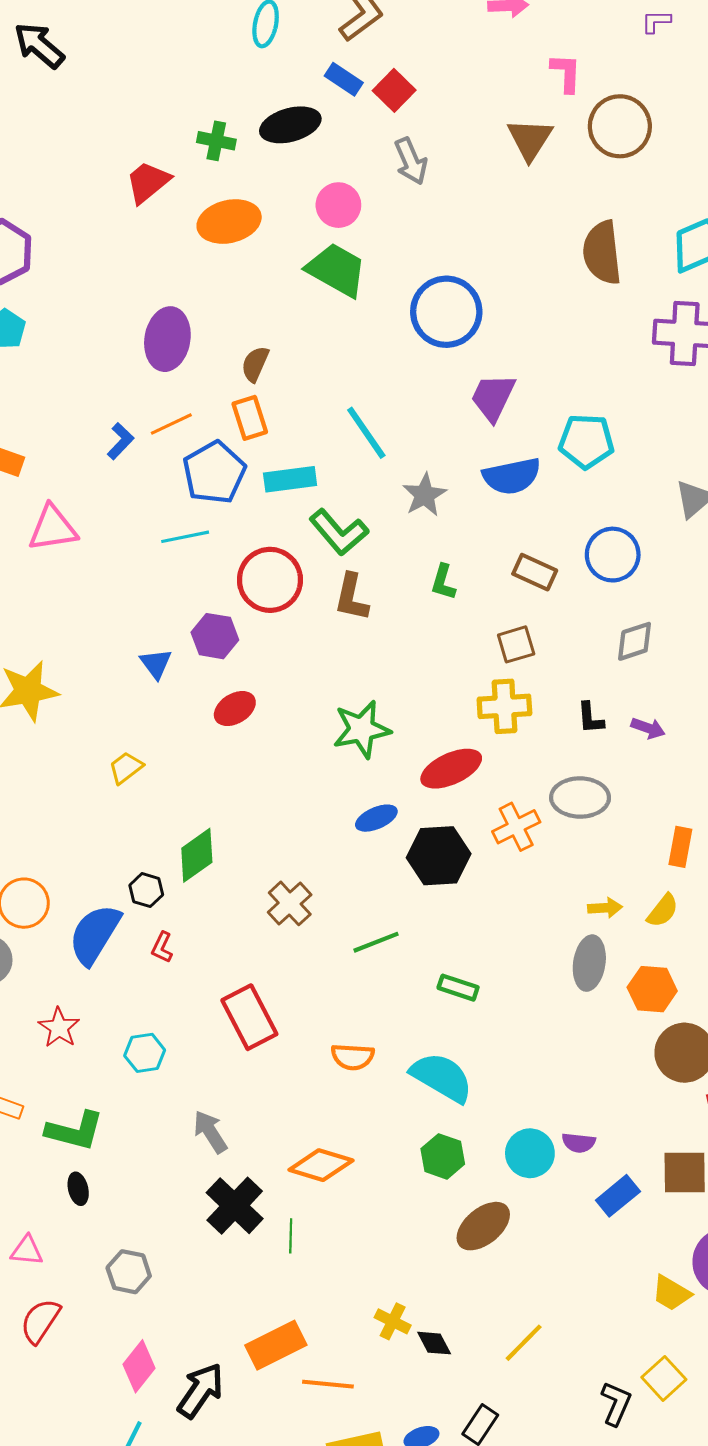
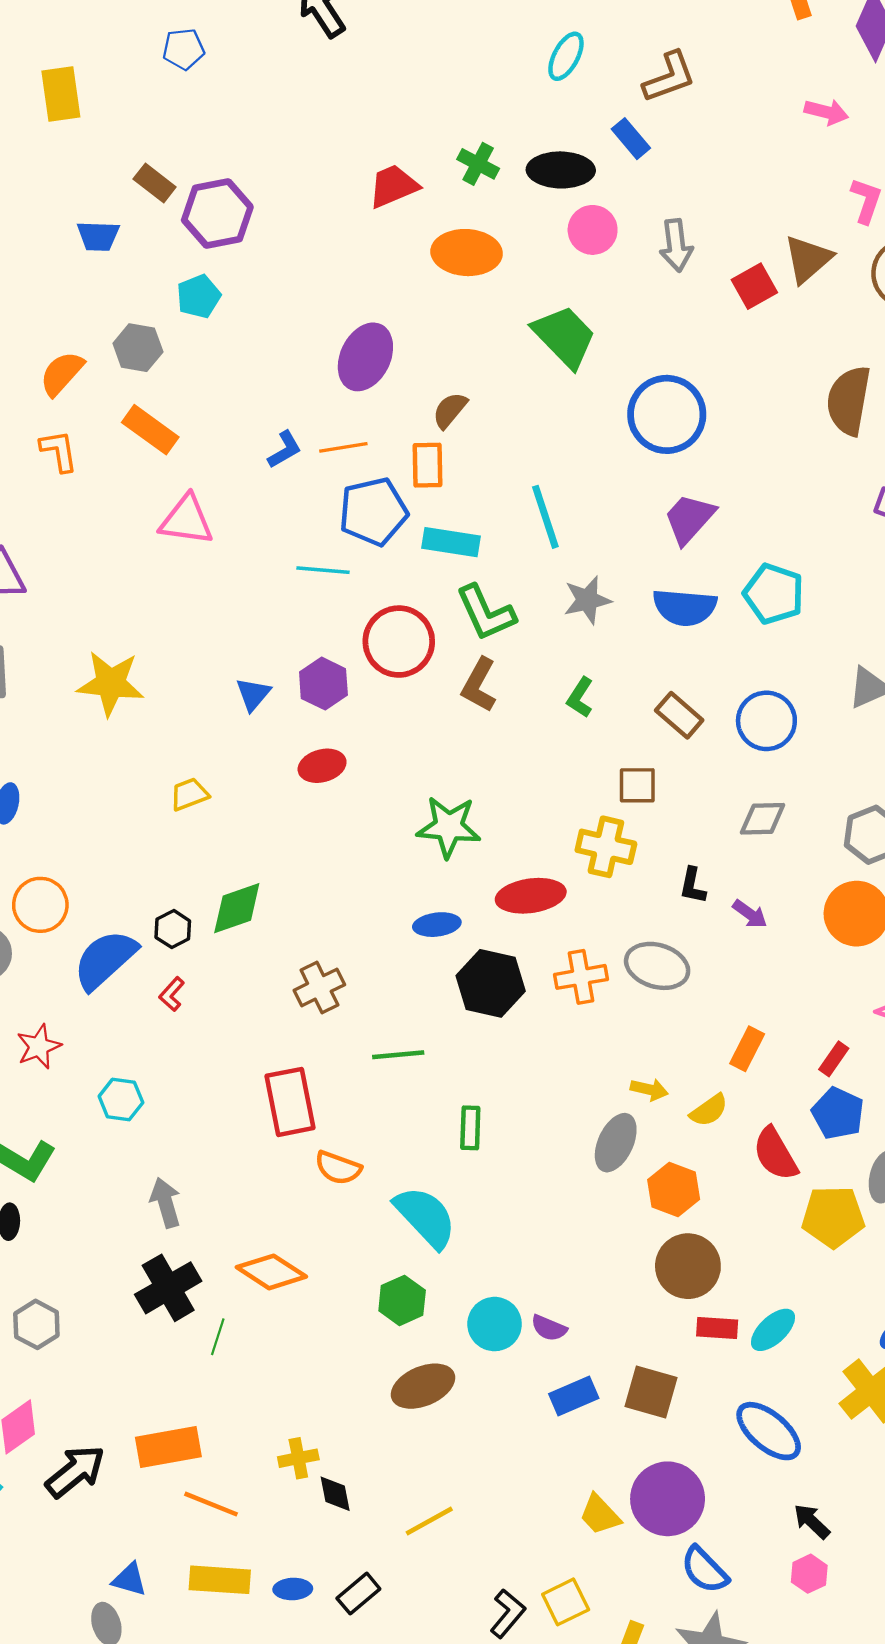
red square: (394, 90) -> (754, 286), moved
pink circle: (338, 205) -> (593, 230), moved
green rectangle: (458, 988) -> (470, 1128), turned 57
red rectangle: (249, 1017) -> (290, 1102), moved
yellow cross: (393, 1321) -> (298, 1458), turned 36

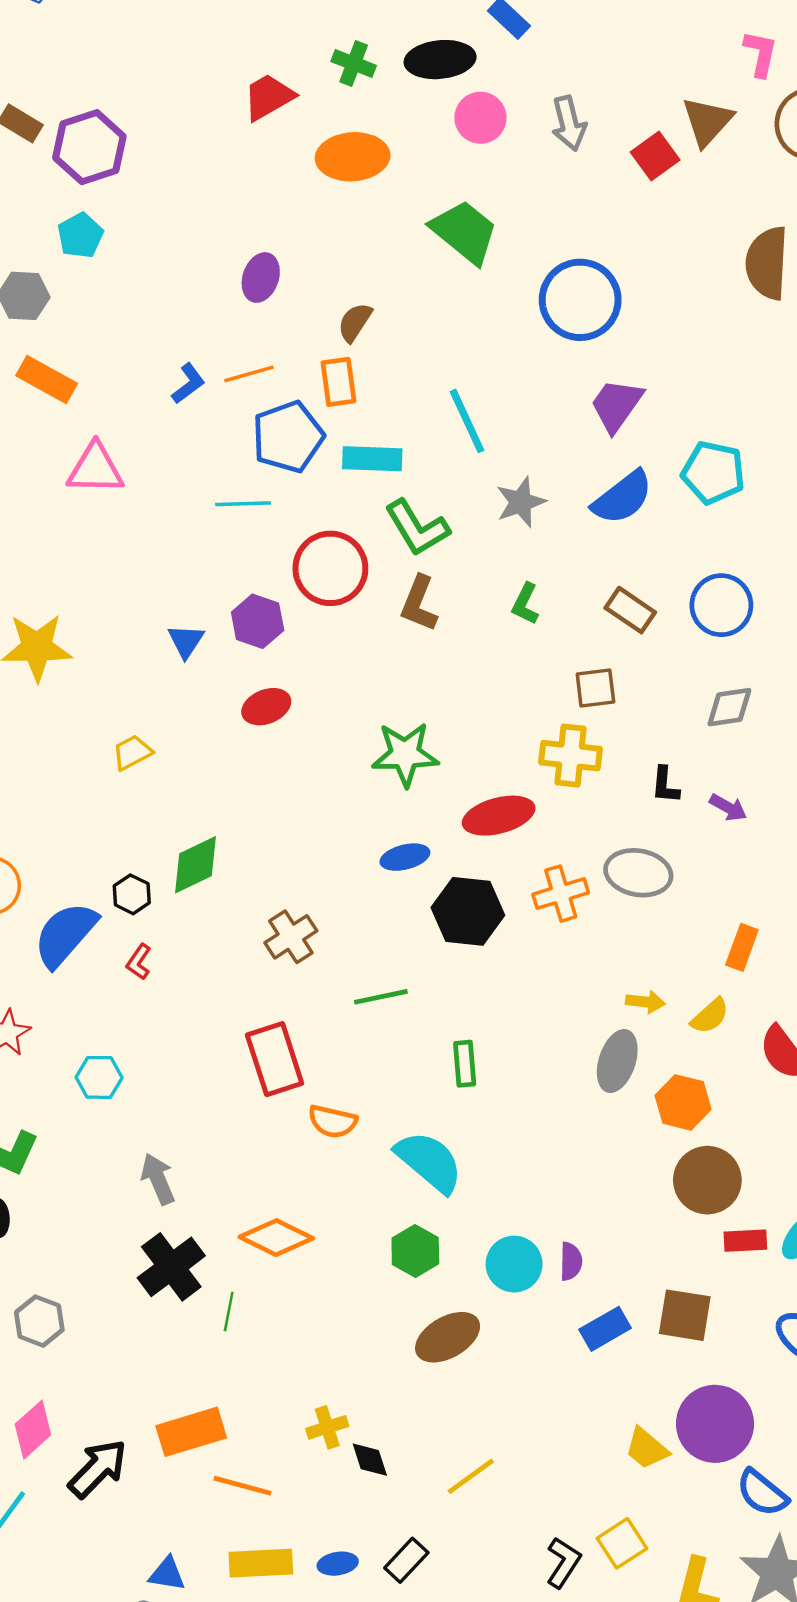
purple ellipse: (365, 357) -> (261, 277), size x0.7
blue semicircle: (685, 607) -> (623, 498), turned -36
purple semicircle: (549, 1328) -> (571, 1261), turned -105

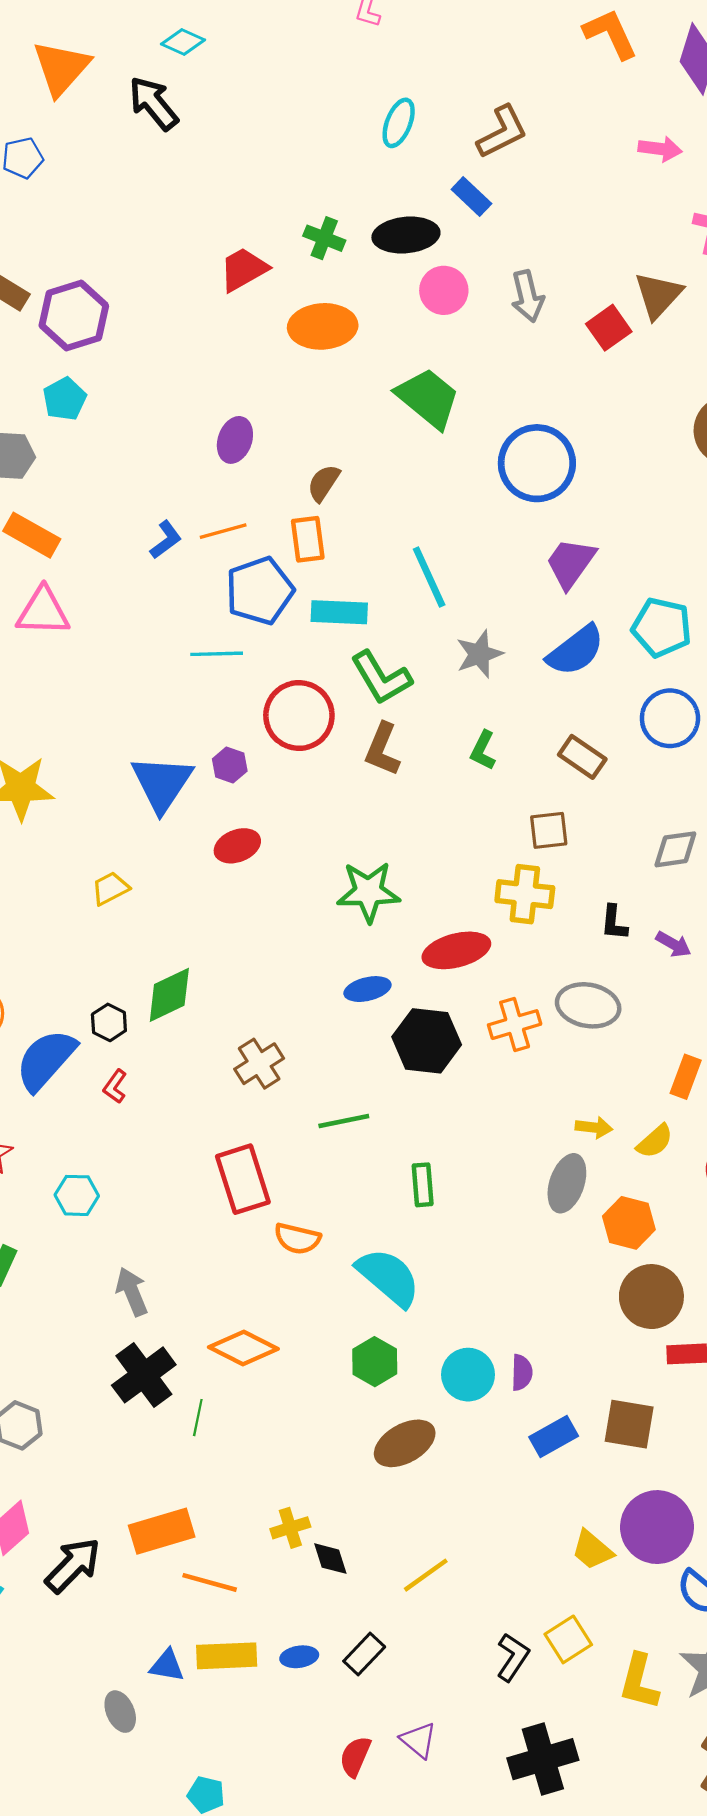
pink triangle: (95, 469) -> (43, 612), moved
blue circle: (721, 605) -> (670, 718), moved
purple hexagon: (258, 621) -> (230, 765), size x0.7
blue triangle: (186, 641) -> (162, 783), size x1.8
blue triangle: (167, 1574) -> (167, 1666), moved

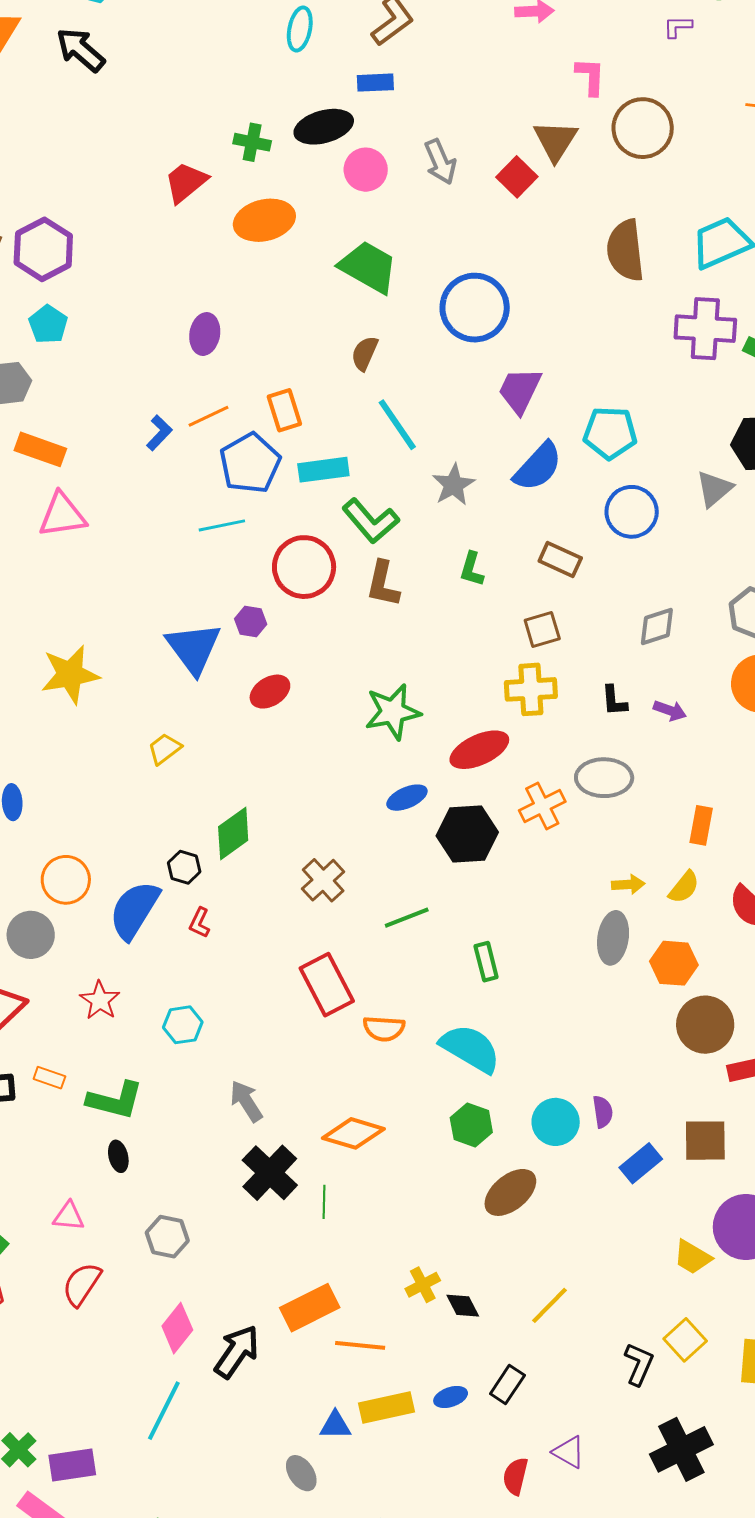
blue rectangle: (471, 197) -> (375, 83), turned -36
brown semicircle: (324, 483) -> (365, 353), moved

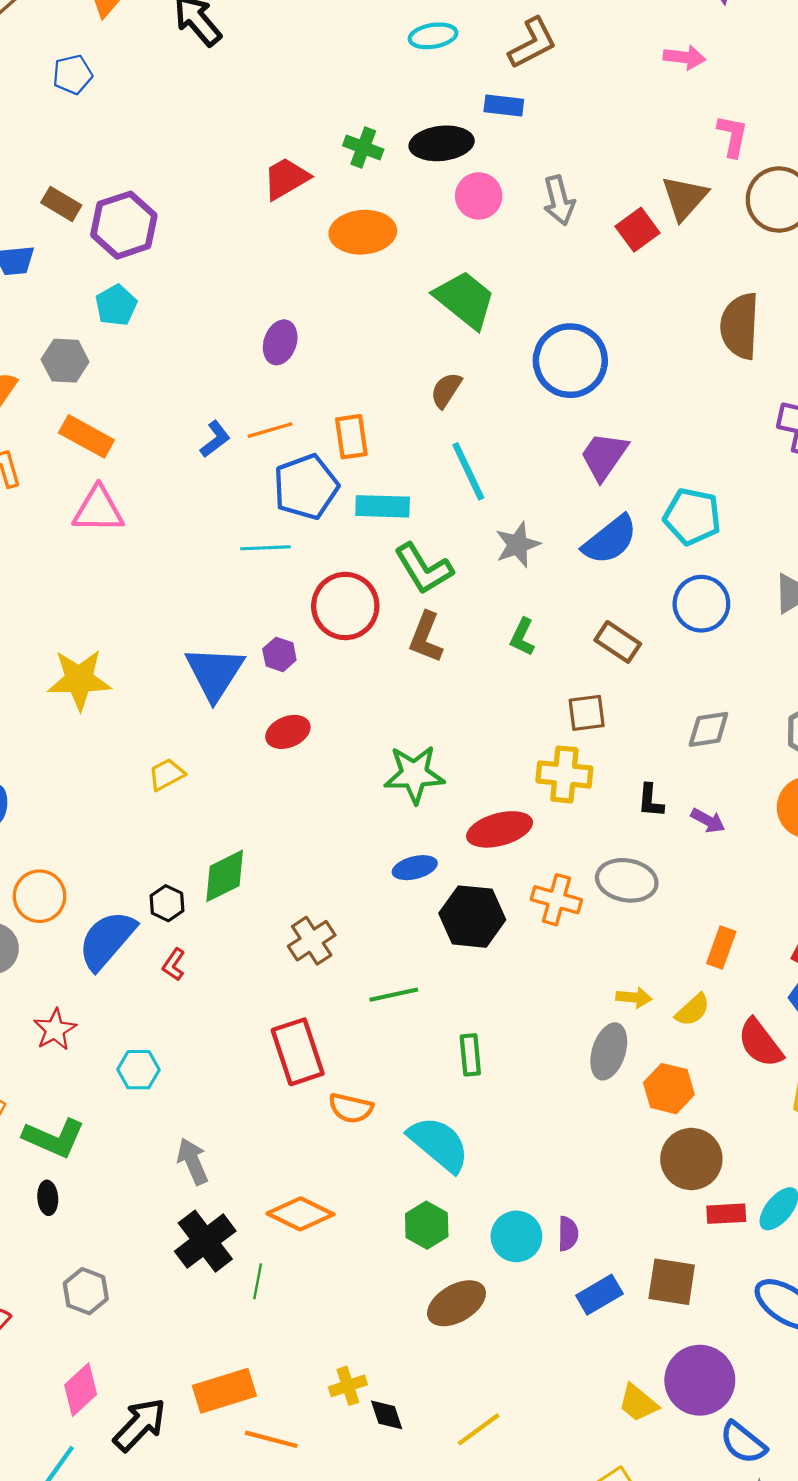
cyan ellipse: (300, 29) -> (433, 36), turned 60
orange cross: (542, 806) -> (556, 900), turned 33

